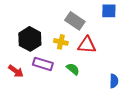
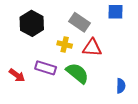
black hexagon: (30, 39) -> (32, 23), moved
green semicircle: (73, 69) -> (77, 73), size x1.6

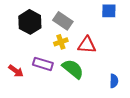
gray rectangle: (79, 22) -> (63, 21), moved
yellow cross: (65, 45) -> (61, 42), turned -32

